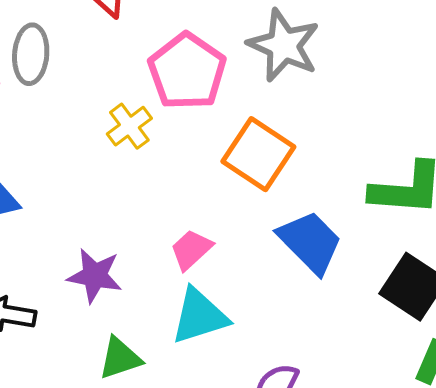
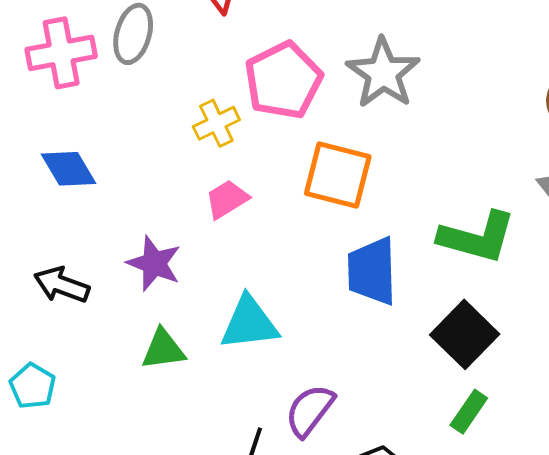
orange square: (258, 154) -> (338, 175), turned -30
blue trapezoid: (310, 242) -> (372, 271), turned -148
pink trapezoid: (191, 250) -> (227, 199), moved

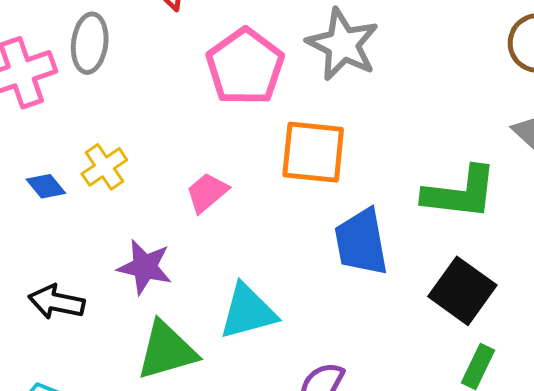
yellow cross: (216, 123) -> (104, 167), moved
blue diamond: (68, 169) -> (46, 186), size x0.7
green triangle: (163, 349) -> (167, 351), size x1.4

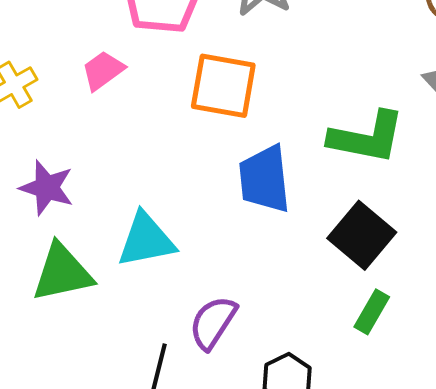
pink trapezoid: (207, 193) -> (103, 70), moved

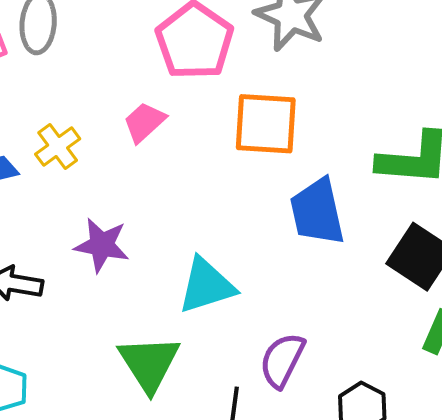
green triangle: (62, 273) -> (149, 363), moved, turned -44

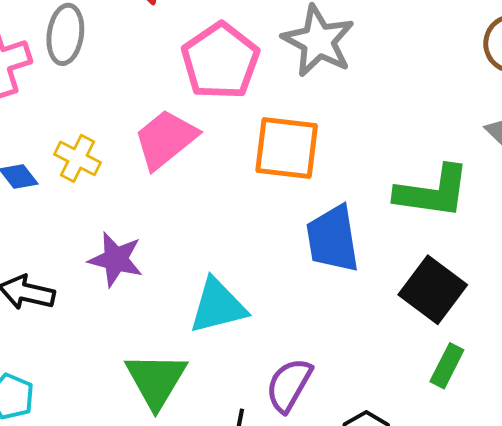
pink trapezoid: (144, 122) -> (166, 139), size x1.5
yellow cross: (58, 147) -> (78, 158), turned -30

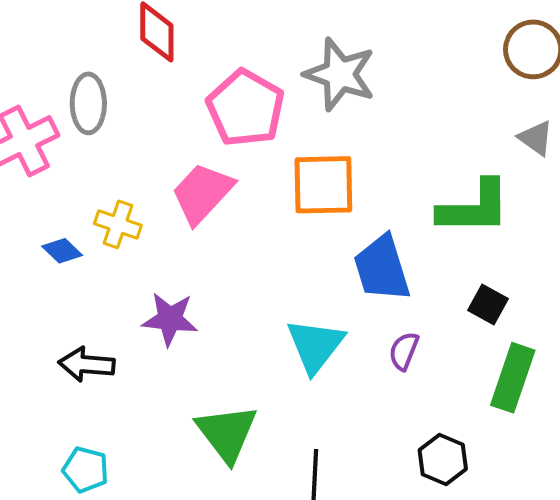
black square: (433, 290) -> (488, 304), size x0.6
cyan triangle: (218, 306) -> (315, 346), moved, turned -30
green rectangle: (447, 366) -> (513, 378), size x1.5
purple semicircle: (289, 385) -> (404, 351), moved, size x0.7

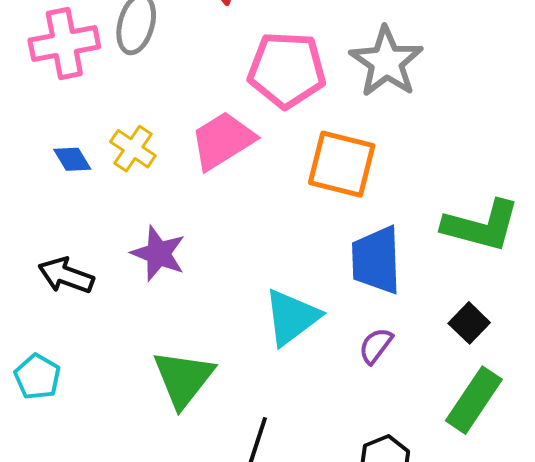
pink pentagon: (246, 108) -> (287, 70), turned 30

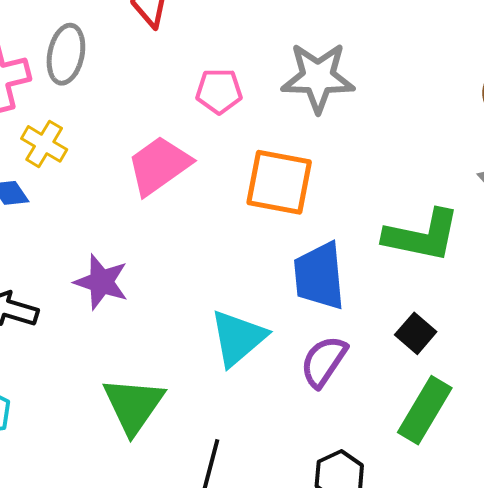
gray star: (386, 62) -> (318, 77), turned -30
pink pentagon: (287, 70) -> (219, 91), size x0.6
yellow cross: (133, 149) -> (44, 144), moved
purple semicircle: (376, 346) -> (324, 361), size x1.4

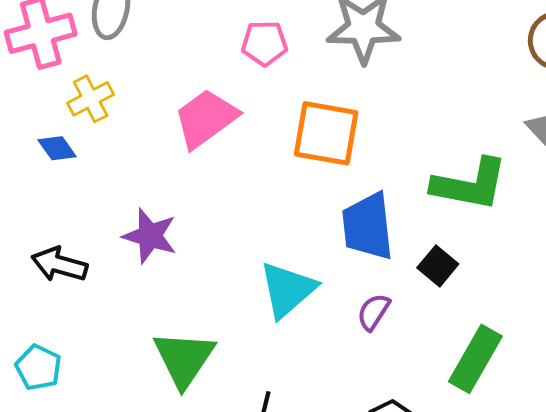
yellow cross: (44, 144) -> (91, 99), turned 33
black square: (416, 333) -> (438, 266), moved
purple semicircle: (324, 361) -> (373, 312), size x0.7

